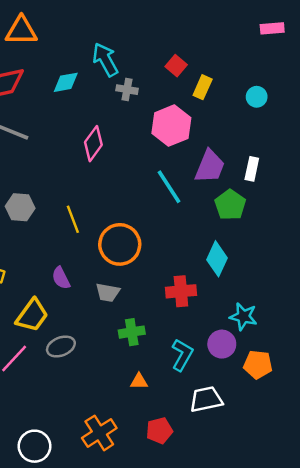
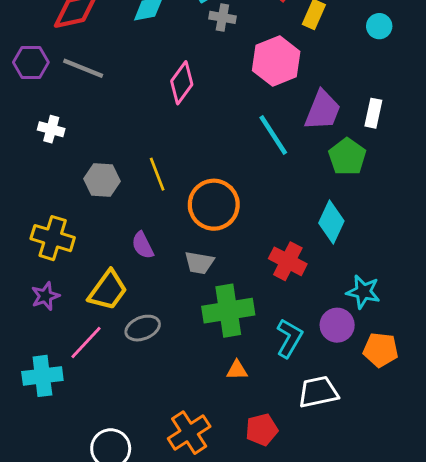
gray hexagon: (20, 207) -> (102, 180), moved
red cross: (181, 291) -> (288, 261), turned 32
green cross: (132, 332) -> (228, 311), size x1.6

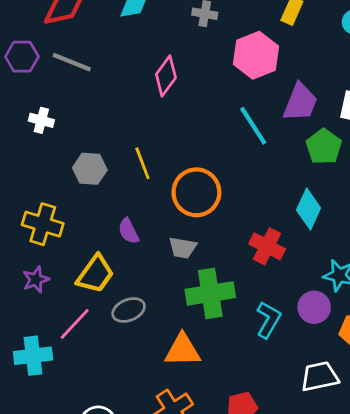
orange triangle: (237, 370) -> (183, 350), moved, size x1.8
white trapezoid: (318, 392) -> (320, 376), moved

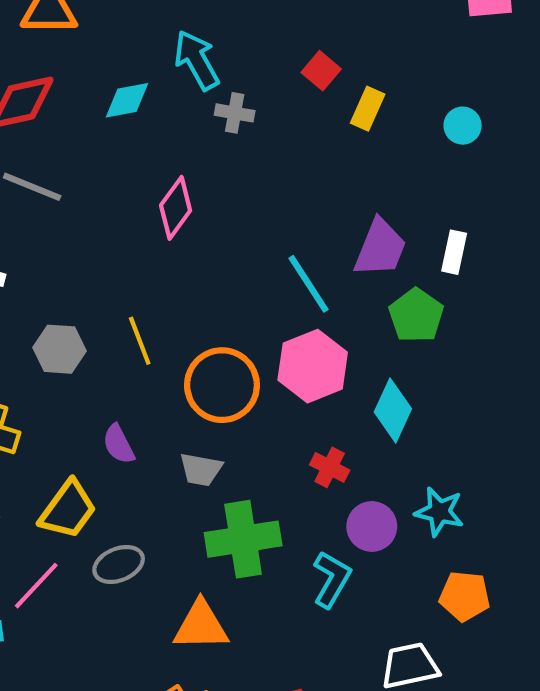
pink hexagon: (256, 55) -> (313, 366), moved
red cross: (267, 246) -> (330, 467), size x0.7
purple circle: (314, 307) -> (372, 526), moved

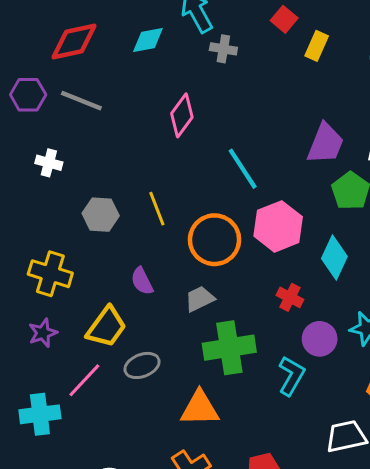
cyan line: (308, 284) -> (243, 169), moved
gray trapezoid: (201, 470) -> (200, 299), turned 144

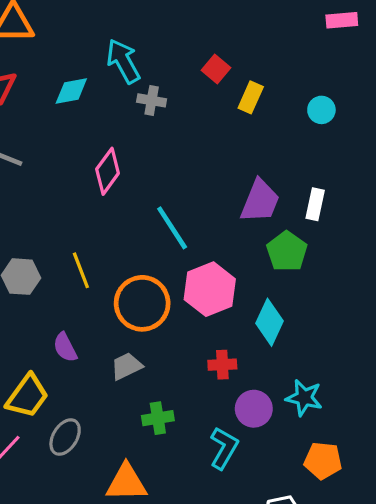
red cross: (290, 297) -> (222, 365), turned -30
green cross: (229, 348) -> (158, 418), size x0.6
gray ellipse: (142, 365) -> (65, 437), turned -36

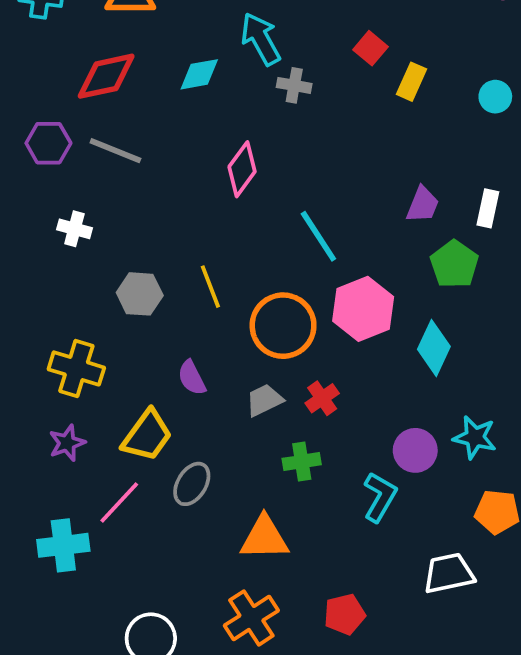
purple trapezoid: (260, 201) -> (423, 205), size x0.7
red cross: (222, 365) -> (322, 398), moved, turned -32

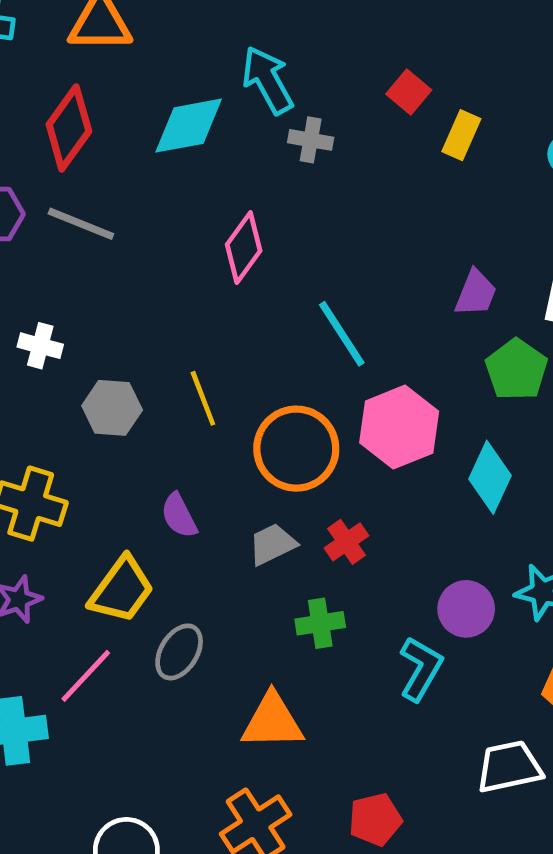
cyan diamond: (199, 74) -> (189, 126), size x1.4
red diamond: (106, 76) -> (69, 128), turned -42
white cross: (74, 229) -> (40, 346), moved

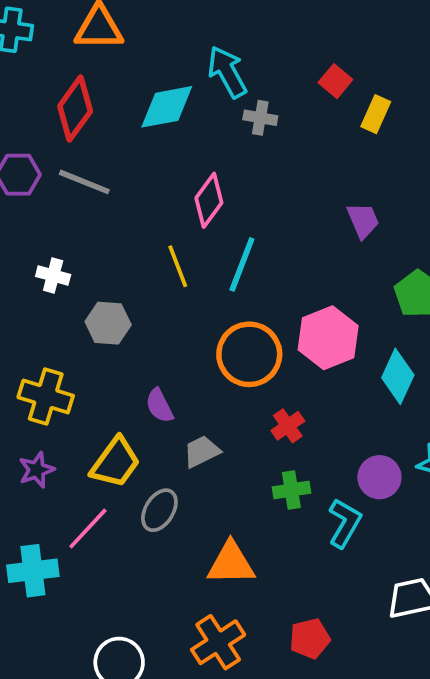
purple trapezoid: (476, 293) -> (363, 220), moved, turned -45
cyan line: (342, 334) -> (242, 264), moved, turned 54
yellow line: (203, 398) -> (178, 266), moved
gray trapezoid: (272, 544) -> (202, 452), moved
green cross: (320, 623) -> (291, 490), moved

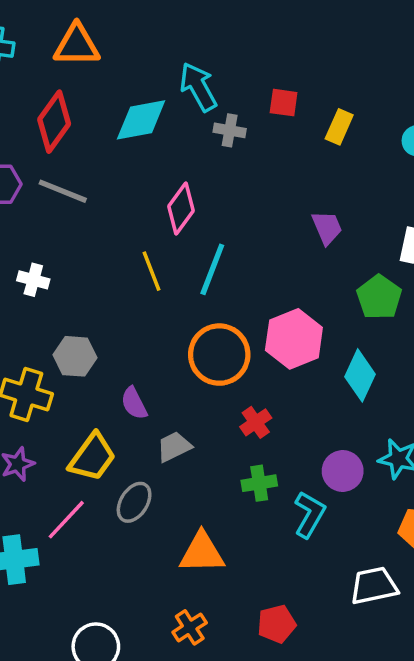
red square: (335, 81) -> (284, 103), moved, turned -32
gray hexagon: (108, 323) -> (75, 356), moved
orange cross: (218, 642) -> (190, 627), size x0.7

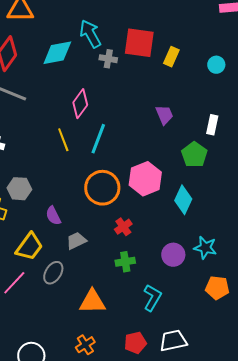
red square: (284, 103) -> (139, 43), size x1.8
cyan L-shape: (310, 514) -> (152, 298), moved
white trapezoid: (374, 586) -> (173, 341), moved

